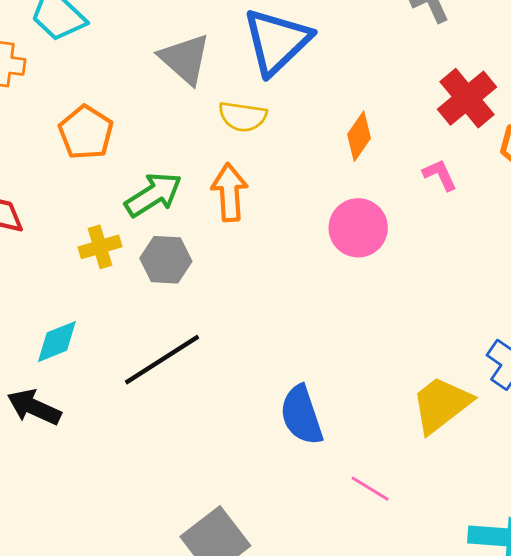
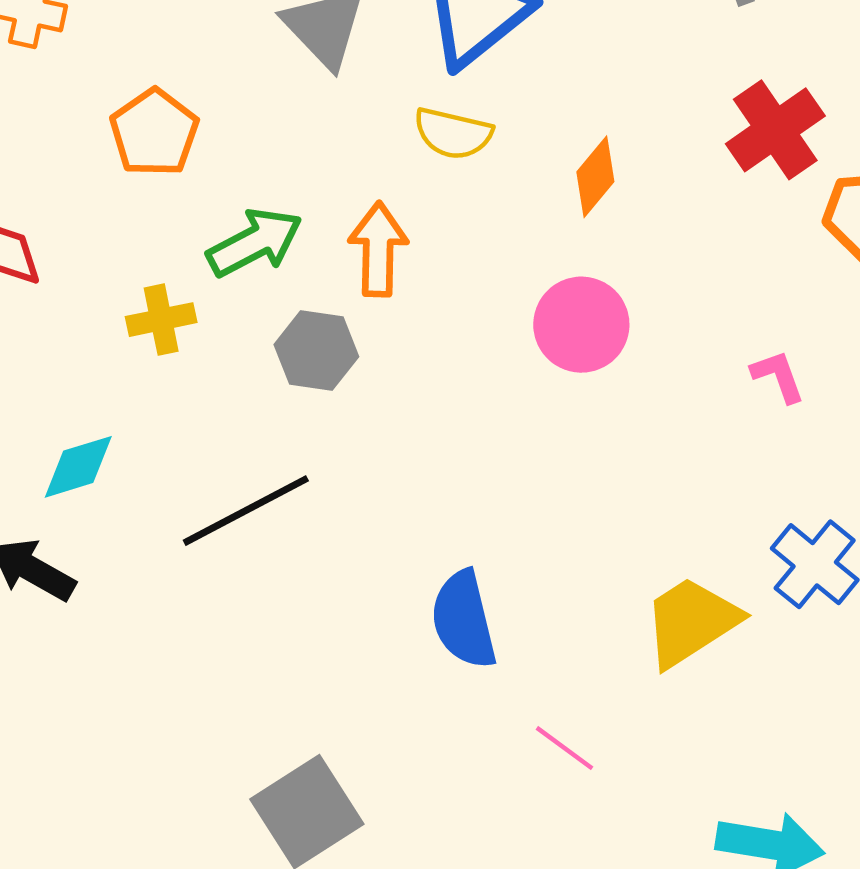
yellow semicircle: (243, 117) -> (453, 133), moved
pink L-shape: (440, 175) -> (778, 376), moved
gray hexagon: (166, 260) -> (316, 351), moved

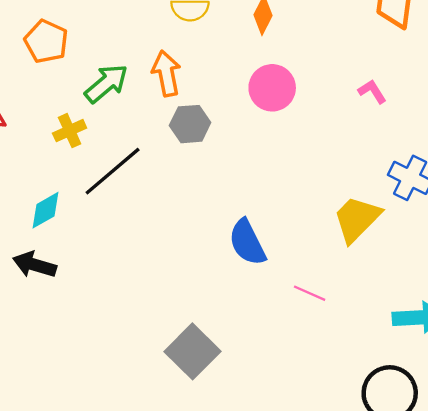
gray hexagon: (316, 351) -> (190, 124), moved
black line: (246, 511) -> (113, 171), moved

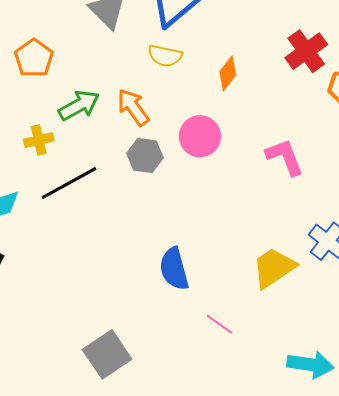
orange arrow: (166, 73) -> (133, 107), turned -36
pink circle: (272, 88) -> (200, 136), moved
pink L-shape: (372, 91) -> (285, 157), moved, size x1.6

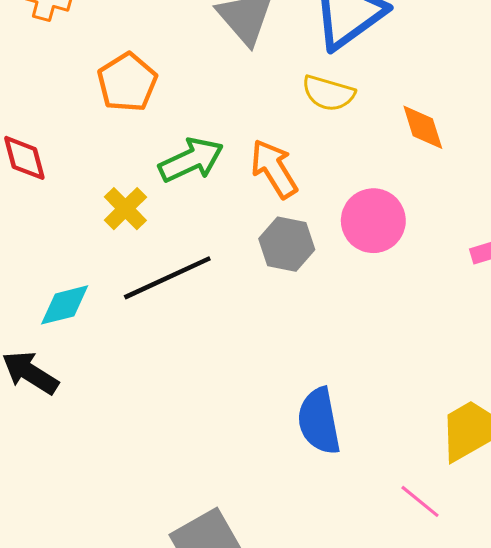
orange diamond: (228, 73) -> (423, 127), turned -60
yellow cross: (39, 140) -> (125, 209), turned -36
pink line: (219, 324) -> (420, 501), moved

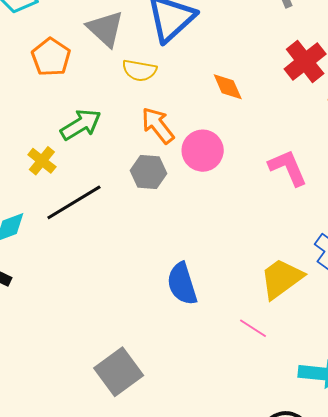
orange pentagon: (127, 82) -> (51, 57), moved
yellow semicircle: (328, 93) -> (139, 70), moved
orange arrow: (274, 169) -> (158, 125), moved

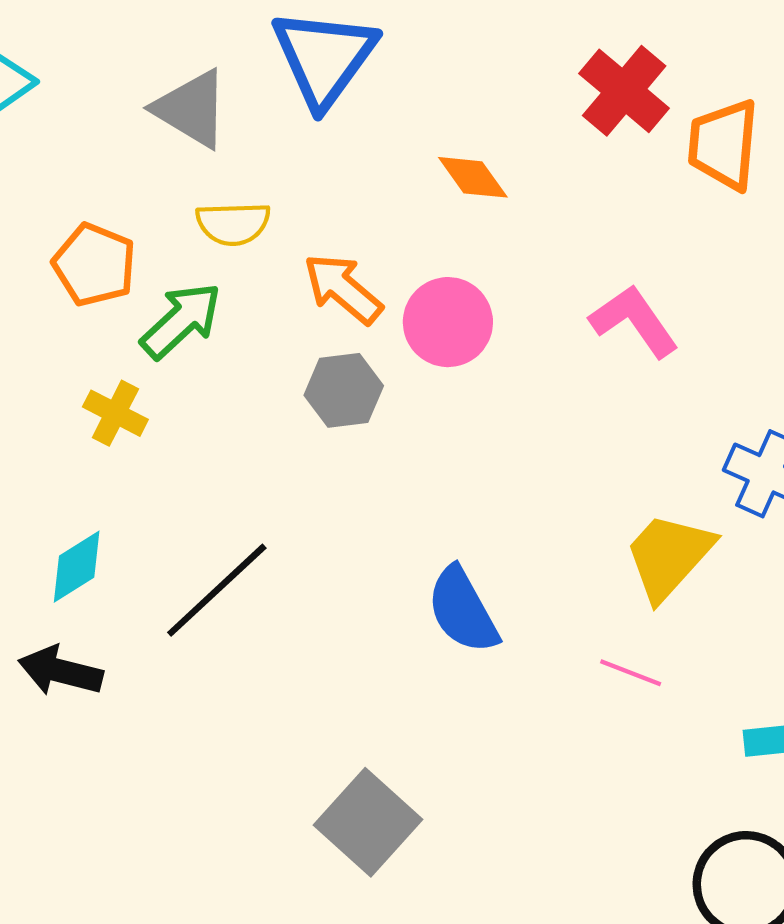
orange pentagon: (51, 57) -> (94, 265), moved
yellow semicircle: (139, 70) -> (233, 224), moved
black line: (74, 202) -> (217, 590), moved

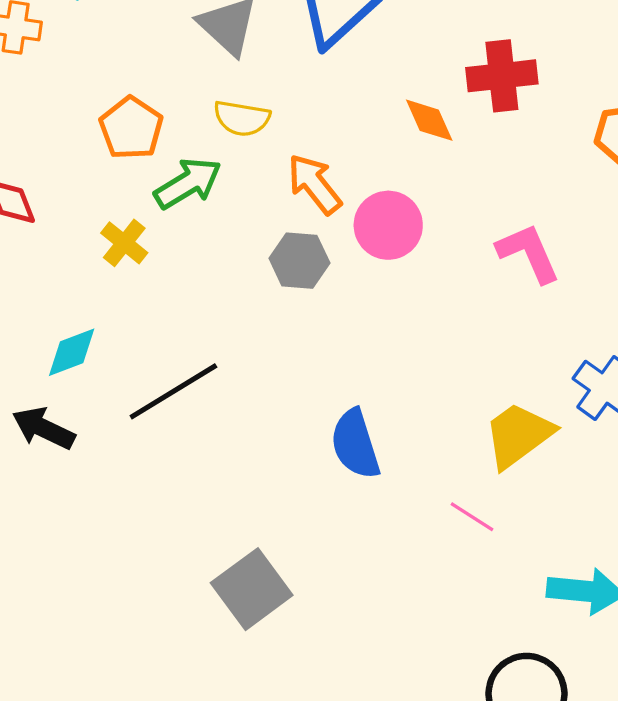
red cross: (624, 91) -> (502, 76), moved, turned 32

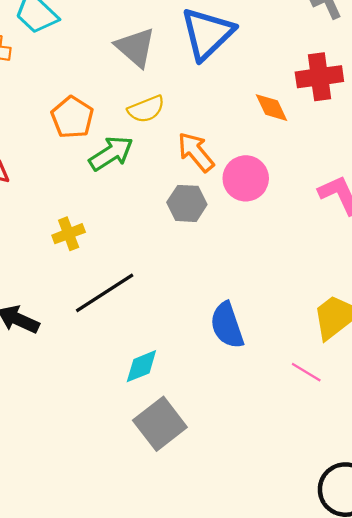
yellow semicircle: (242, 118) -> (146, 109), turned -30
yellow cross: (124, 243) -> (69, 234), moved, turned 32
cyan diamond: (72, 352) -> (141, 366), moved

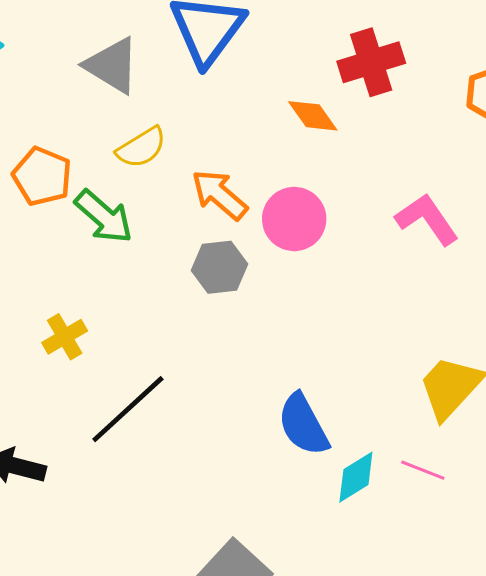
green arrow: (111, 153) -> (104, 217), turned 84
cyan diamond: (141, 366) -> (356, 477), moved

